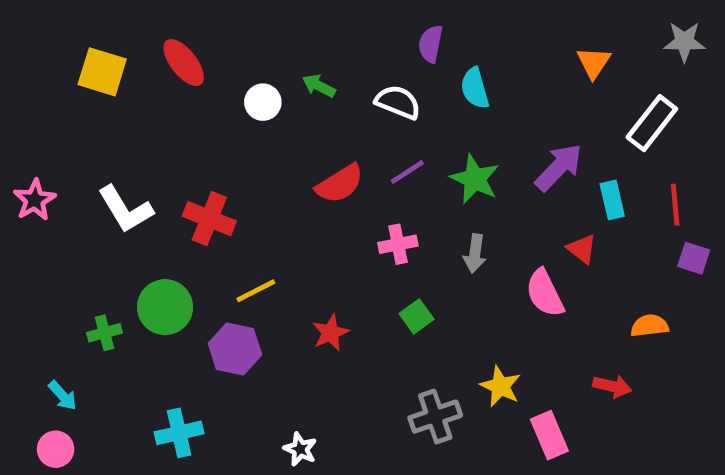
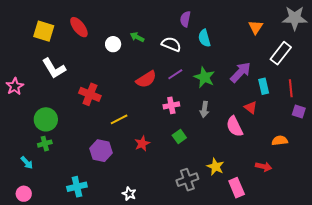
gray star: (684, 42) -> (295, 18), size x1.4
white L-shape: (125, 209) -> (54, 68), moved
yellow line: (256, 291) -> (119, 119), moved
green circle: (165, 307) -> (46, 119), moved
cyan arrow: (63, 396) -> (27, 163), moved

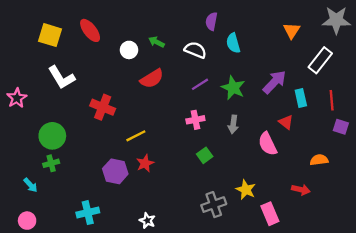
red semicircle: (146, 79) -> (152, 79), moved
red star: (142, 144) -> (145, 163), moved

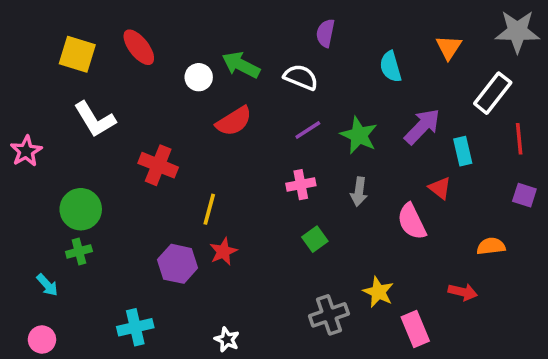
green arrow: (156, 42) -> (241, 65), size x1.5
cyan semicircle: (233, 43) -> (391, 67), moved
red line: (332, 100) -> (519, 139), moved
yellow line: (136, 136) -> (209, 209), turned -48

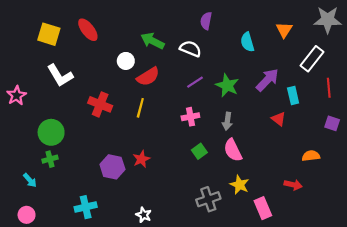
white circle: (199, 77) -> (126, 61), moved
yellow line: (209, 209) -> (140, 108), moved
pink semicircle: (412, 222) -> (233, 150), moved

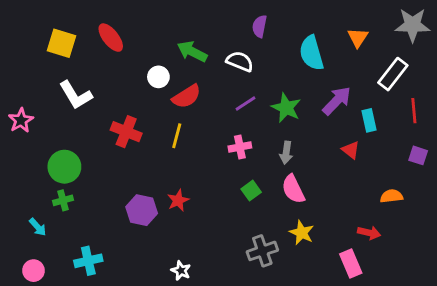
cyan semicircle: (247, 42) -> (311, 53), size x1.4
cyan cross: (86, 207) -> (88, 261), moved
pink rectangle: (263, 208) -> (351, 264), moved

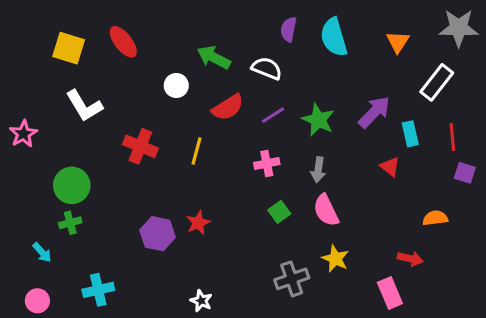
cyan semicircle: (311, 53) -> (334, 37), moved
red semicircle: (187, 97) -> (228, 107), moved
red line: (414, 111) -> (452, 137), moved

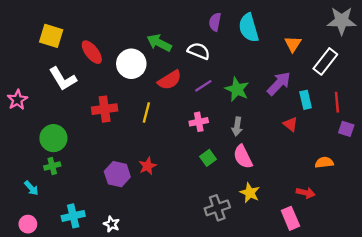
red ellipse: (123, 42) -> (92, 52), moved
orange triangle: (398, 42) -> (293, 44), moved
white circle: (176, 85) -> (131, 64), size x1.6
red cross: (140, 146) -> (105, 109), turned -30
white star: (201, 301) -> (112, 224), moved

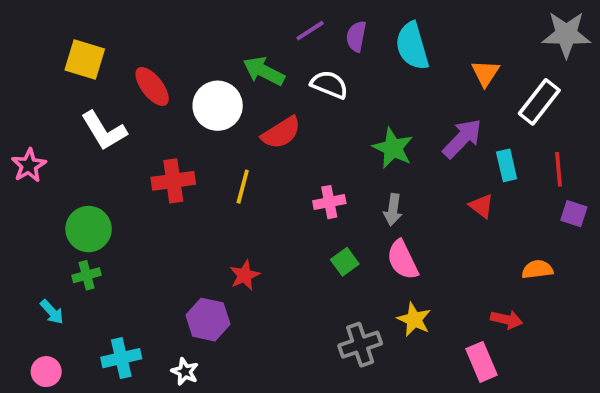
purple line: (203, 86) -> (310, 31), moved
purple hexagon: (117, 174) -> (208, 320), moved

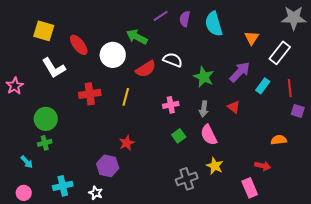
white semicircle: (329, 85) -> (173, 60), moved
cyan rectangle: (507, 165) -> (263, 86), turned 49
red triangle: (482, 206) -> (234, 107), moved

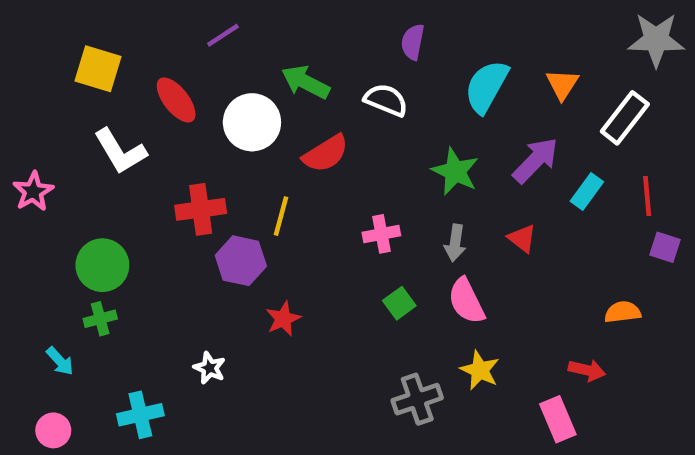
purple line: (161, 16) -> (223, 35), moved
cyan semicircle: (214, 24) -> (486, 87), moved, turned 45
white semicircle: (173, 60) -> (386, 100), moved
purple hexagon: (108, 166) -> (241, 261), moved
white star: (96, 193) -> (210, 368), moved

